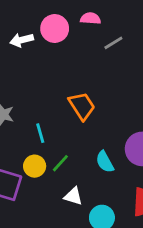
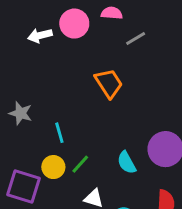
orange trapezoid: (82, 106) -> (109, 83), moved

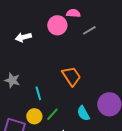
pink circle: (74, 24) -> (57, 25), moved
white arrow: (40, 36) -> (23, 37), moved
orange trapezoid: (109, 83) -> (71, 76), moved

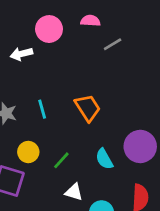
pink circle: (57, 25) -> (49, 29), moved
cyan line: (38, 93) -> (42, 109), moved
yellow circle: (34, 116) -> (28, 152), moved

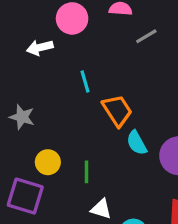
cyan line: (42, 109) -> (85, 81), moved
cyan semicircle: (104, 159) -> (137, 143), moved
green line: (61, 160) -> (87, 172), turned -42

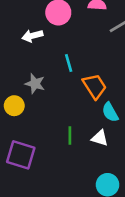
gray star: (22, 117) -> (35, 84), moved
yellow circle: (48, 162) -> (14, 106), moved
white triangle: (101, 209) -> (100, 138), moved

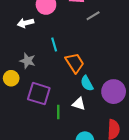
green line: (70, 135) -> (58, 112), moved
purple square: (21, 155) -> (39, 94), moved

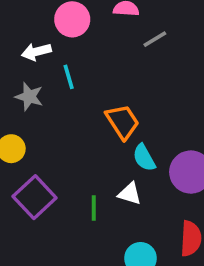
cyan line: (54, 44) -> (69, 77), moved
gray star: (28, 61) -> (29, 97), moved
purple square: (39, 94) -> (35, 197), moved, turned 30

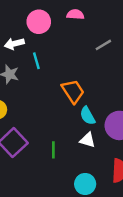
gray line: (155, 39) -> (103, 45), moved
white triangle: (130, 194) -> (88, 140), moved

